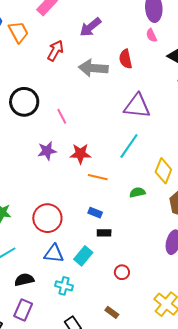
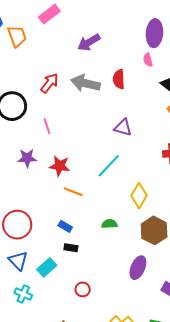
red arrow: (55, 51) -> (49, 83), moved
purple triangle: (137, 106) -> (123, 127), size x0.7
green semicircle: (137, 192) -> (109, 224), moved
blue triangle: (54, 254) -> (18, 261), turned 30

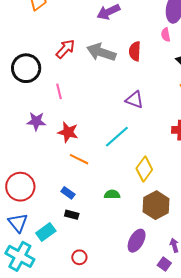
cyan cross: (23, 294) -> (20, 256), size x1.6

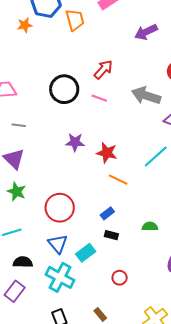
gray arrow: (101, 52) -> (146, 96), moved
pink line: (59, 91) -> (99, 98), moved, turned -56
blue rectangle: (68, 193) -> (107, 213), turned -72
green semicircle: (112, 194) -> (150, 226), moved

